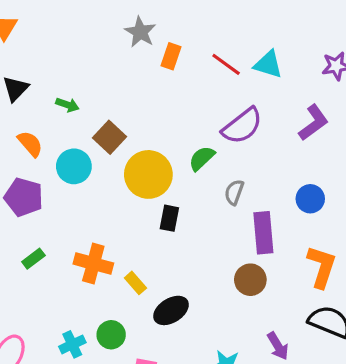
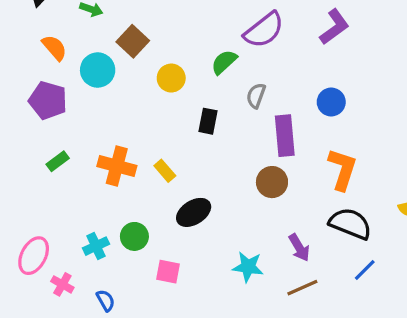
yellow circle: (148, 174) -> (171, 78), size x0.6
black rectangle: (169, 218) -> (208, 121), moved
yellow rectangle: (135, 283) -> (165, 171), moved

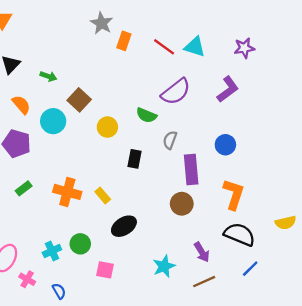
green semicircle: (224, 62) -> (146, 115), turned -114
cyan star: (248, 267) -> (164, 266), turned -30

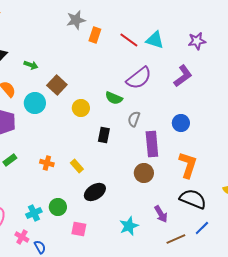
gray star: (101, 23) -> (76, 20), turned 30
orange cross: (67, 192) -> (47, 163), size x0.6
pink cross: (27, 279) -> (22, 237), moved
brown line: (204, 282) -> (176, 239), moved

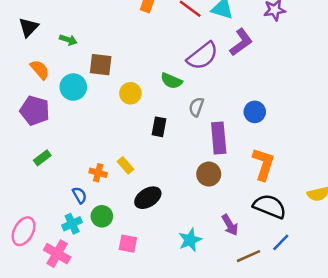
purple L-shape: (183, 76) -> (241, 42), moved
brown square: (57, 85) -> (101, 65), turned -36
orange cross: (47, 163) -> (98, 173), moved
pink cross: (22, 237) -> (57, 254), size x1.5
blue semicircle: (40, 247) -> (79, 195), moved

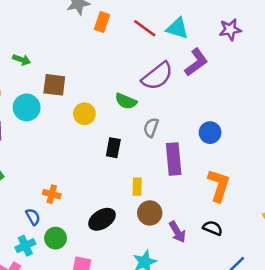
yellow rectangle: (125, 165) -> (137, 187), moved, turned 42
brown circle: (209, 174) -> (150, 213), moved
black semicircle: (270, 206) -> (213, 228), moved, size x0.6
purple arrow: (230, 225) -> (177, 232), moved

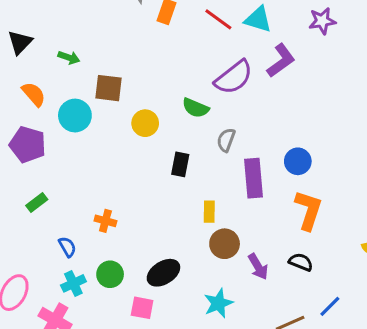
blue circle: (210, 133) -> (298, 161), moved
blue semicircle: (33, 217) -> (67, 247), moved
black ellipse: (102, 219) -> (163, 273), moved

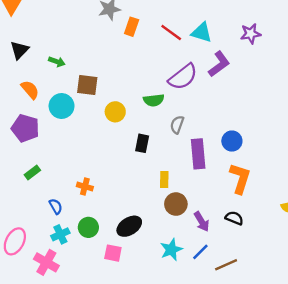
green semicircle: (196, 108) -> (154, 100), turned -30
blue line: (330, 306) -> (200, 252), moved

